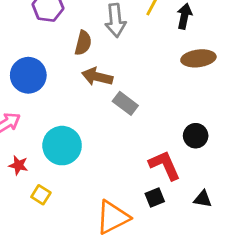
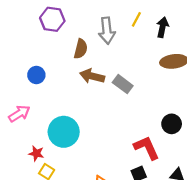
blue circle: (28, 75) -> (36, 75), size x0.6
gray rectangle: (125, 103) -> (123, 84), moved
red star: (18, 165) -> (36, 153), moved

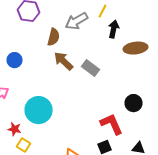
black arrow: (163, 27) -> (114, 29), moved
gray arrow: (107, 31) -> (77, 21), turned 65
brown arrow: (92, 76) -> (64, 61), turned 30

